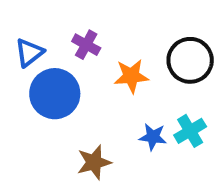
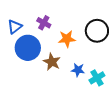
cyan cross: (190, 131) -> (97, 78), moved
brown star: (94, 162) -> (52, 62), moved, turned -30

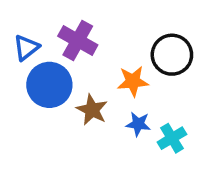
purple cross: (44, 23) -> (78, 40), size x1.5
orange star: (67, 39) -> (133, 81), moved

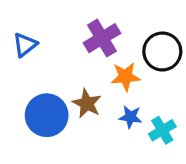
purple cross: (78, 40) -> (102, 38), moved, turned 30
blue circle: (49, 85) -> (47, 115), moved

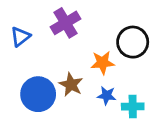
purple cross: (102, 38) -> (66, 23), moved
cyan cross: (162, 130) -> (133, 106), turned 30

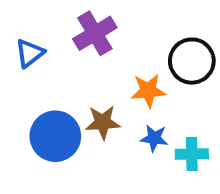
brown star: (71, 85) -> (103, 122), turned -30

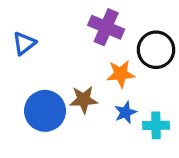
purple cross: (95, 33) -> (106, 27), moved, turned -36
blue star: (154, 138) -> (125, 112), turned -30

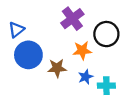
purple cross: (106, 27) -> (72, 19), turned 30
blue circle: (45, 111) -> (28, 55), moved

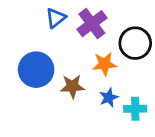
blue triangle: (16, 30) -> (56, 18), moved

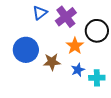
orange star: (105, 64) -> (75, 46), turned -30

